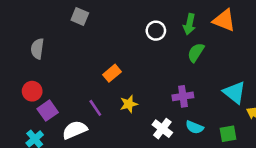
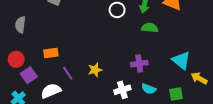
green semicircle: (196, 53) -> (150, 28), turned 63
orange rectangle: (112, 73) -> (51, 53), moved, turned 32
white cross: (162, 129) -> (122, 90), turned 35

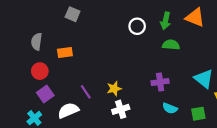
orange rectangle: (51, 53) -> (65, 52), moved
red circle: (16, 59) -> (40, 71), moved
white cross: (122, 90) -> (121, 109), moved

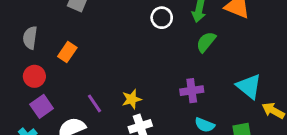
green semicircle: (171, 45) -> (206, 42), turned -56
orange rectangle: (65, 52) -> (67, 52), turned -48

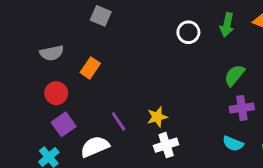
gray semicircle: (30, 38) -> (52, 53), turned -110
green semicircle: (206, 42) -> (234, 75), moved
purple cross: (192, 91) -> (242, 108), moved

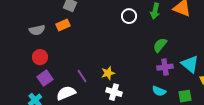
orange rectangle: (90, 68) -> (63, 25), moved, turned 32
white cross: (166, 145) -> (114, 92), turned 35

